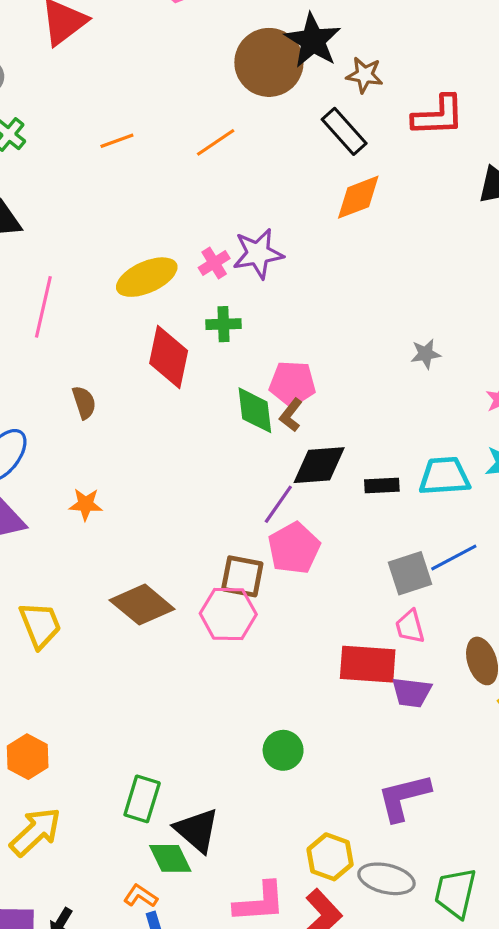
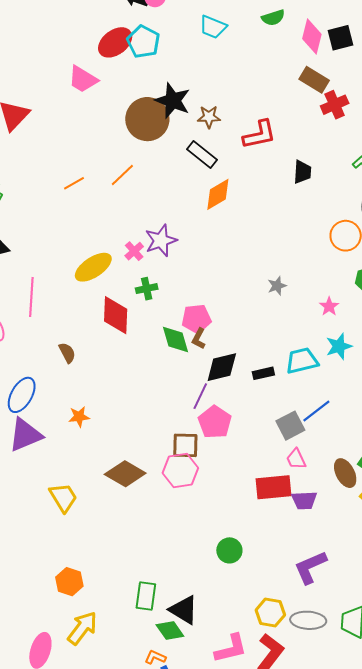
orange line: (117, 141) -> (74, 183), moved

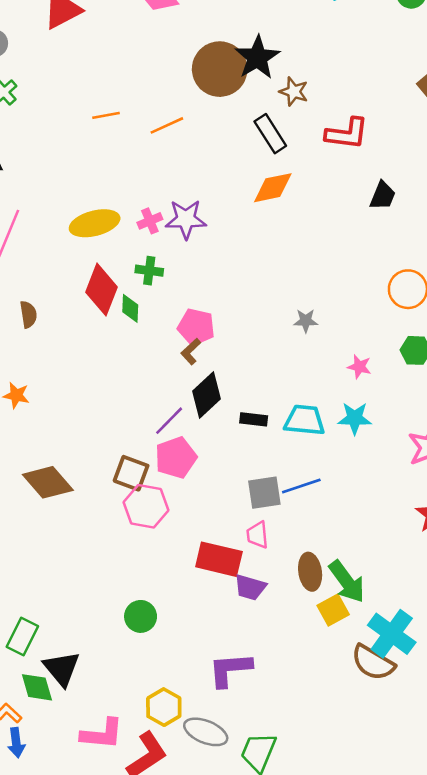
pink star: (329, 306) -> (359, 367), turned 30
green diamond: (176, 339) -> (130, 308), moved, size x0.7
black diamond: (222, 367) -> (207, 395), turned -48
pink hexagon: (180, 471) -> (146, 506), moved

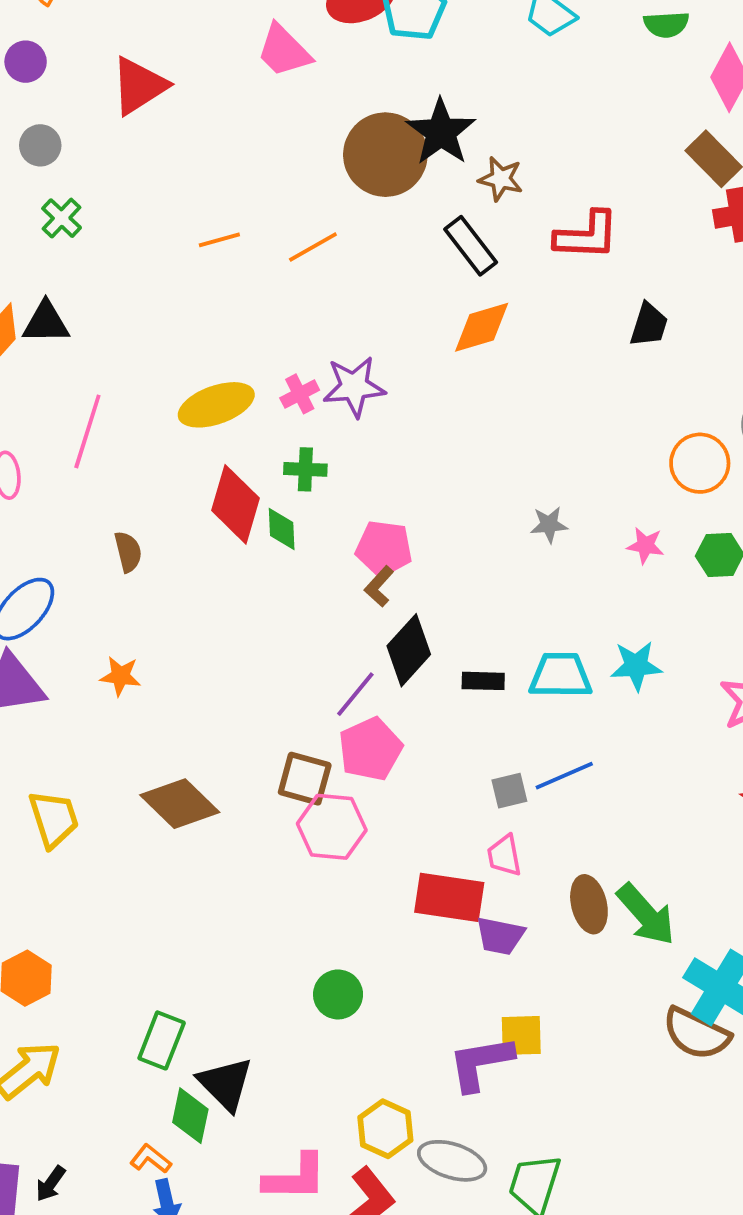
pink star: (359, 367) -> (645, 545), moved
gray square: (264, 493) -> (509, 791), size x0.7
yellow square: (333, 610) -> (521, 1035), moved, turned 32
green diamond: (37, 687) -> (190, 1116), turned 33

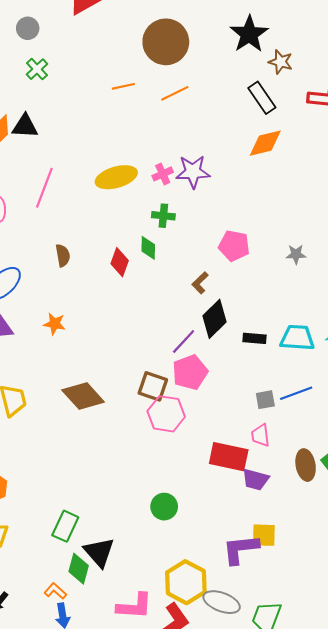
brown circle: (385, 155) -> (166, 42), moved
red diamond: (235, 504) -> (120, 262), moved, size x0.7
pink pentagon: (384, 548) -> (234, 246), moved
yellow hexagon: (385, 1129) -> (186, 582), size x1.4

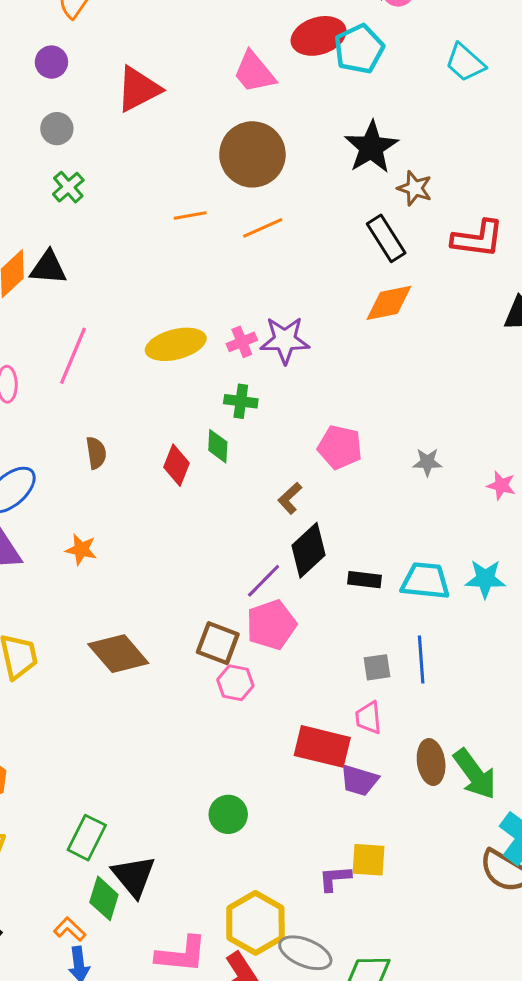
blue line: (296, 393) -> (421, 660), turned -76
pink hexagon: (166, 414) -> (235, 683), size x0.7
purple L-shape: (241, 549) -> (335, 878), size x0.6

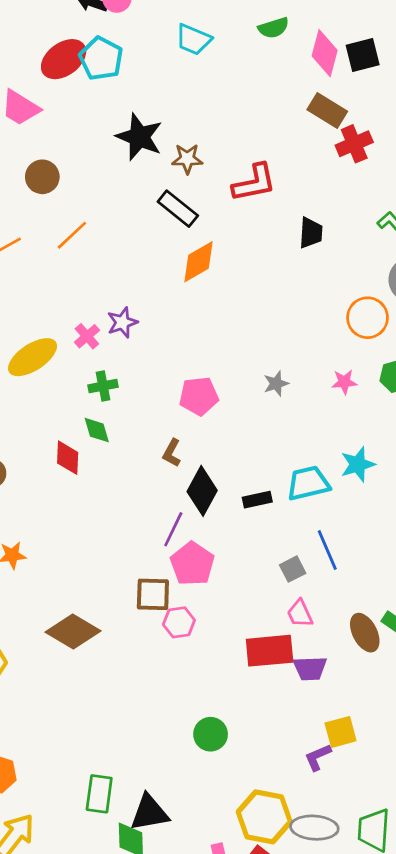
brown circle: (252, 154) -> (42, 177), size x0.6
purple star: (285, 340) -> (122, 322), size x0.7
black triangle: (134, 876) -> (149, 813), turned -42

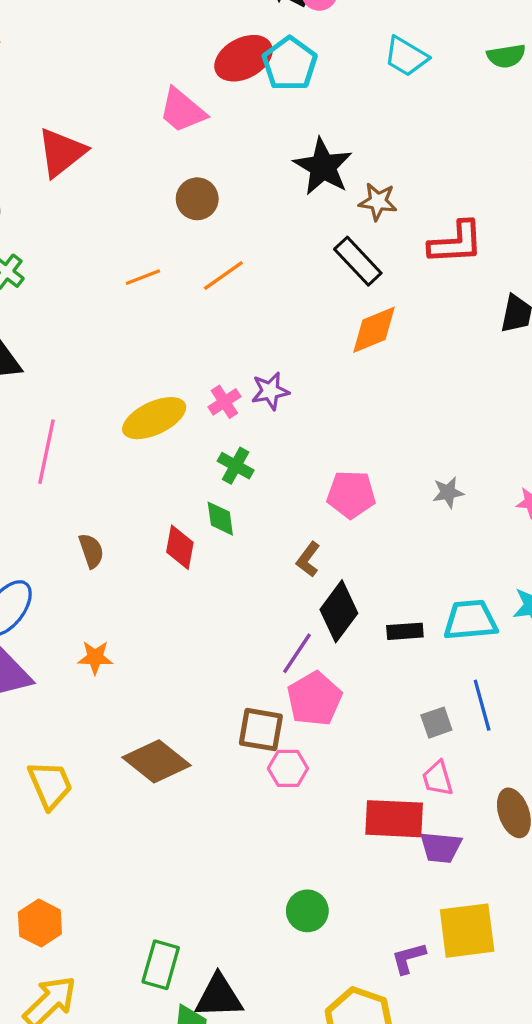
green cross: (103, 386) -> (236, 466), turned 32
yellow square: (341, 732) -> (467, 931), size x1.5
purple L-shape: (318, 757) -> (409, 958), moved

